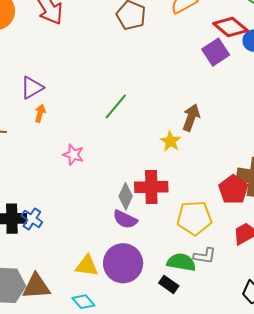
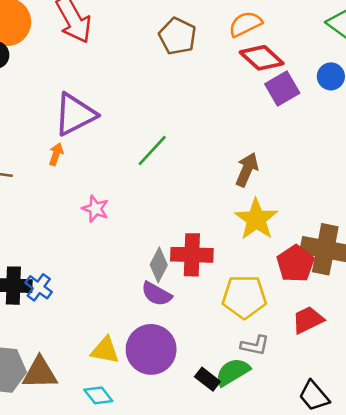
red diamond: (230, 27) -> (262, 58), moved
purple triangle: (32, 88) -> (75, 114), moved, size x1.5
yellow star: (170, 141) -> (256, 219), moved, size x1.6
green semicircle: (181, 262) -> (233, 372), moved, turned -44

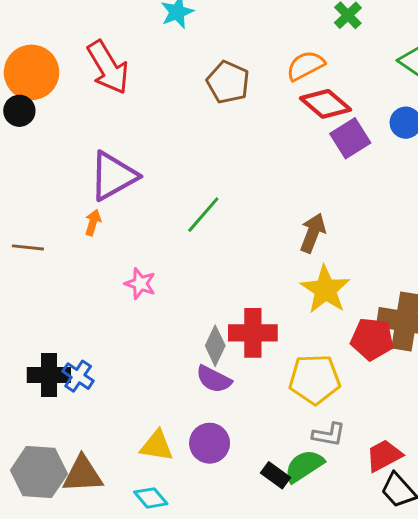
red pentagon: (295, 264) -> (372, 339), turned -30
red trapezoid: (308, 320) -> (384, 455), moved
purple circle: (151, 349) -> (210, 443), size x0.7

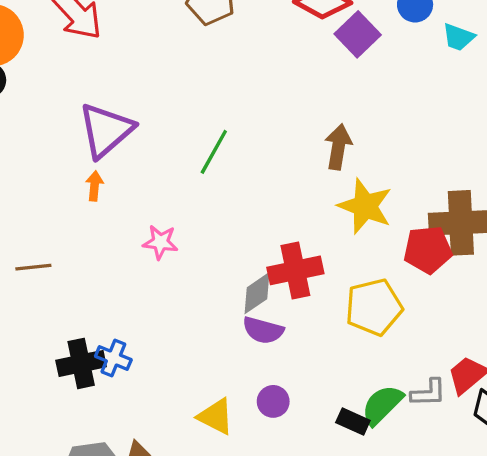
brown line: (28, 247) -> (33, 267), moved
gray diamond: (215, 346) -> (257, 293), turned 42
gray L-shape: (329, 435) -> (428, 393), moved
purple circle: (210, 443) -> (273, 401), size x0.7
yellow triangle: (157, 446) -> (216, 417), turned 30

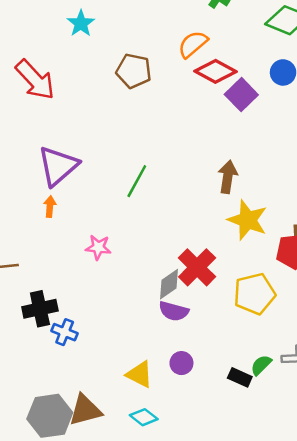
red cross: (295, 270) -> (197, 267), turned -33
black cross: (81, 363) -> (40, 309), moved
green semicircle: (382, 405) -> (261, 365), size x0.7

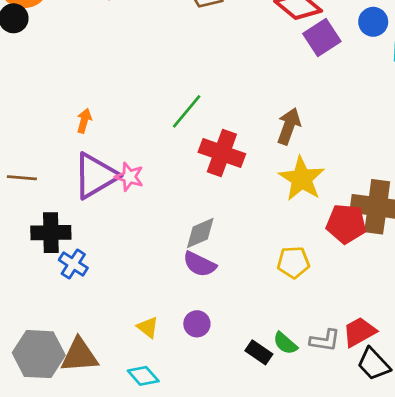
purple triangle: (58, 166) -> (95, 176), moved
red cross: (197, 267) -> (222, 153), moved, turned -36
yellow pentagon: (254, 294) -> (293, 262), size x0.7
green semicircle: (261, 365) -> (285, 343), turned -105
yellow triangle: (140, 374) -> (148, 327), size x0.7

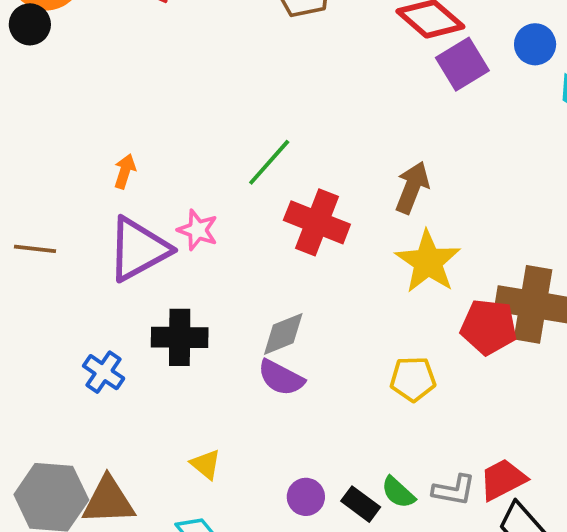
pink star: (129, 177) -> (198, 230), moved
black cross: (51, 233) -> (180, 337), moved
purple circle: (197, 324) -> (306, 497), moved

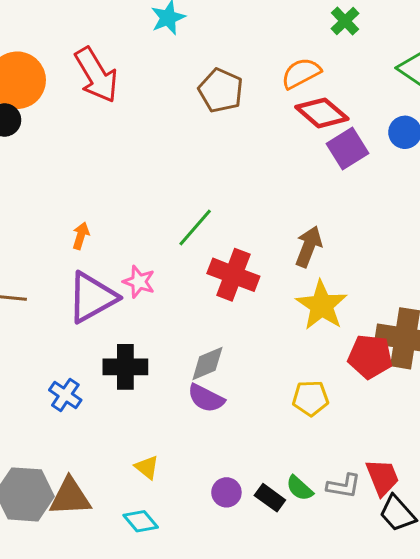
red trapezoid: (503, 479) -> (382, 477), turned 96

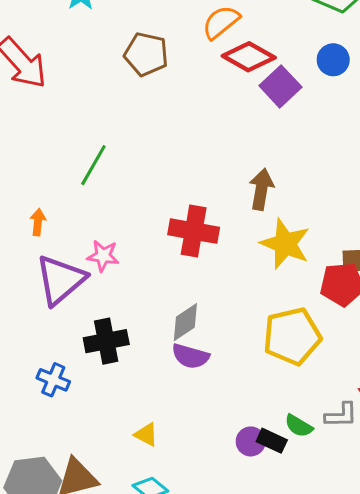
green line: (195, 228) -> (93, 165), moved
yellow pentagon: (310, 398) -> (292, 336), size x1.6
purple circle: (226, 492) -> (251, 441), moved

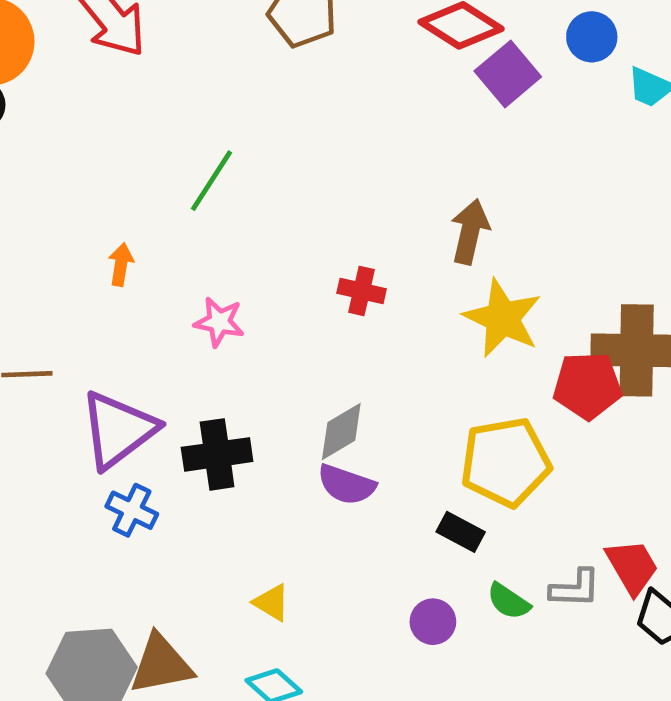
red cross: (194, 231) -> (362, 291), size x0.6
purple triangle: (61, 280) -> (118, 430), moved
black rectangle: (272, 441) -> (461, 532), moved

